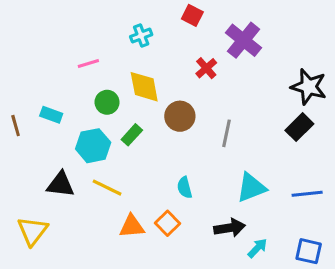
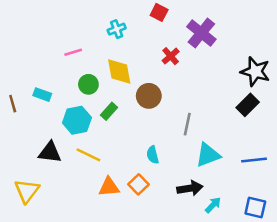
gray line: (226, 133) -> (187, 124), moved

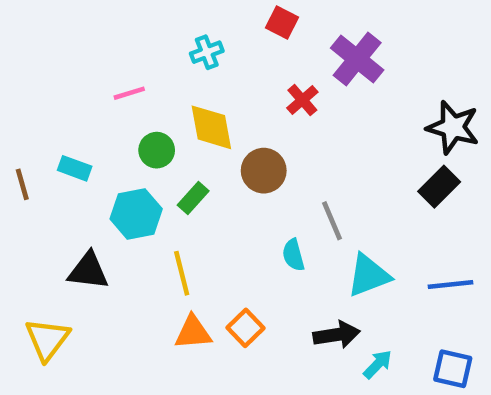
gray line: (187, 124) -> (332, 221), turned -35
yellow line: (88, 155) -> (182, 273), moved, turned 50
cyan semicircle: (153, 155) -> (293, 255), moved

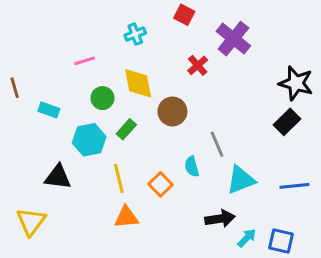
brown line: (22, 184) -> (15, 88), moved
orange square: (246, 328) -> (160, 184), moved
blue square: (453, 369) -> (281, 241), moved

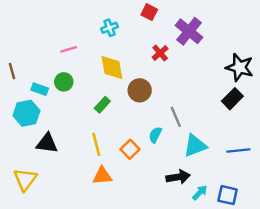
green circle: (102, 98) -> (64, 82), moved
cyan hexagon: (89, 140) -> (26, 113), moved
cyan semicircle: (192, 167) -> (155, 135), turned 42

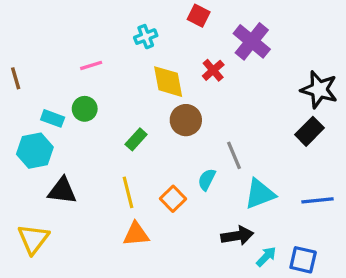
yellow diamond: (112, 67) -> (168, 82), moved
brown line: (12, 71) -> (16, 78), moved

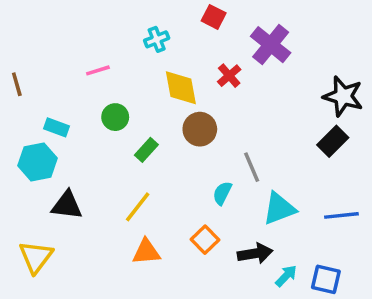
green circle: (85, 109) -> (115, 117), moved
yellow line: (128, 192) -> (138, 207), turned 52
orange square: (173, 199) -> (205, 240), moved

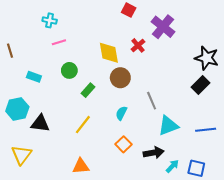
cyan cross: (157, 39) -> (50, 20), moved, turned 32
cyan hexagon: (38, 162) -> (17, 109), moved
cyan semicircle: (222, 193) -> (121, 113), moved
orange triangle: (146, 252) -> (81, 166), moved

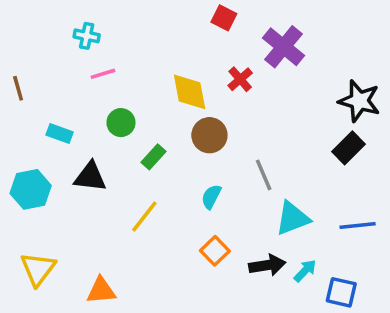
black triangle: (40, 124) -> (90, 177), moved
orange triangle: (81, 166) -> (101, 291), moved
cyan arrow: (172, 166) -> (305, 271), moved

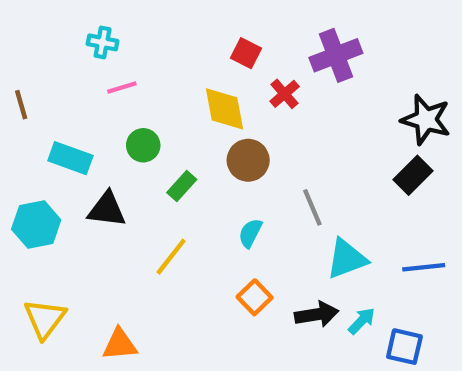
red square: (224, 18) -> (246, 53), moved
purple cross: (283, 47) -> (336, 55), turned 30
cyan rectangle: (60, 133) -> (70, 158), size x1.4

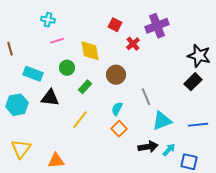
yellow diamond: (225, 109) -> (90, 51), moved
orange square: (255, 297) -> (119, 129), moved

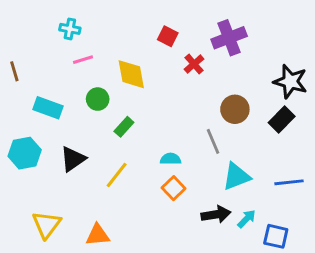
brown circle: (116, 75) -> (235, 109), moved
black triangle: (50, 98) -> (73, 159), moved, turned -42
cyan semicircle: (117, 109) -> (171, 159), turned 64
yellow triangle: (21, 149) -> (47, 225), moved
orange triangle: (56, 161) -> (98, 235), moved

